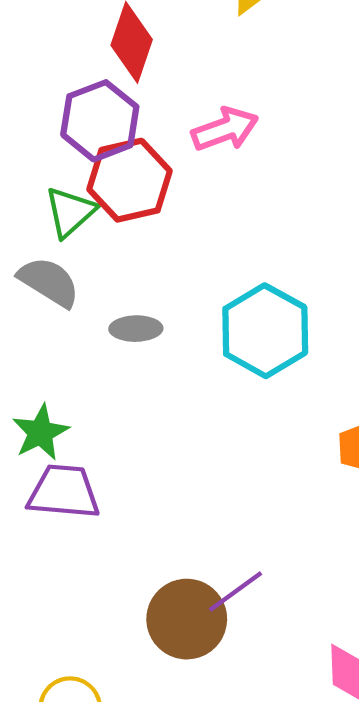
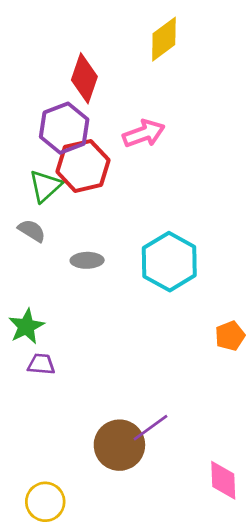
gray semicircle: (49, 282) -> (32, 231), size x0.7
purple trapezoid: (64, 492) -> (41, 364), size x0.6

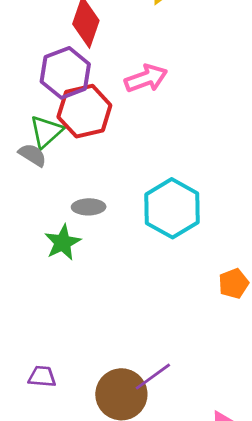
gray semicircle: (32, 231) -> (32, 155), moved
green star: (26, 326) -> (63, 242), moved
purple trapezoid: (41, 364) -> (42, 377), moved

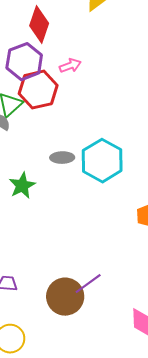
pink arrow: (146, 78) -> (70, 66), moved, size x0.7
gray ellipse: (89, 207) -> (62, 158), moved

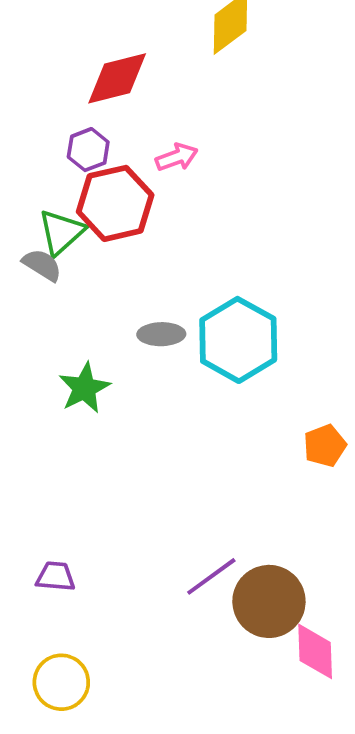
red diamond: (39, 25) -> (117, 78), turned 57
purple hexagon: (24, 62) -> (88, 150), size x0.6
brown circle: (65, 297) -> (269, 601), moved

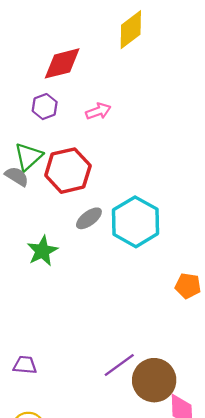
red hexagon: (115, 203) -> (68, 171), moved
gray ellipse: (161, 334) -> (89, 218), turned -36
orange pentagon: (325, 446) -> (188, 286), turned 30

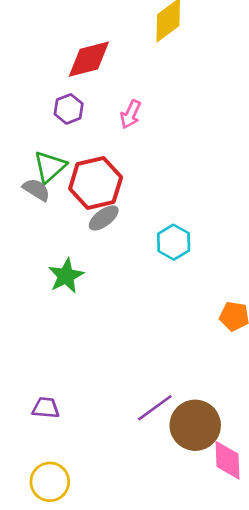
pink arrow: (98, 111) -> (131, 114), turned 135
gray ellipse: (89, 218) -> (104, 218), moved
cyan hexagon: (135, 222) -> (174, 242), size x0.6

